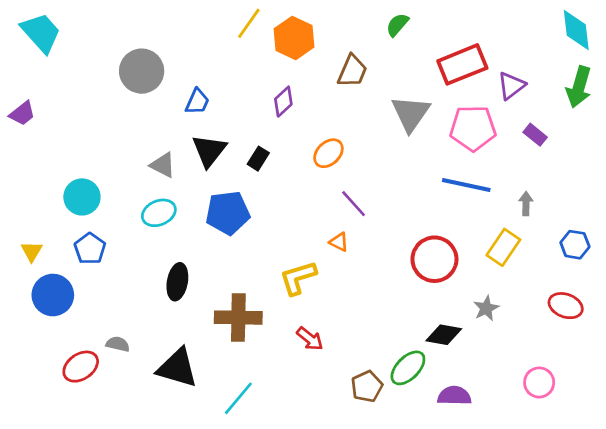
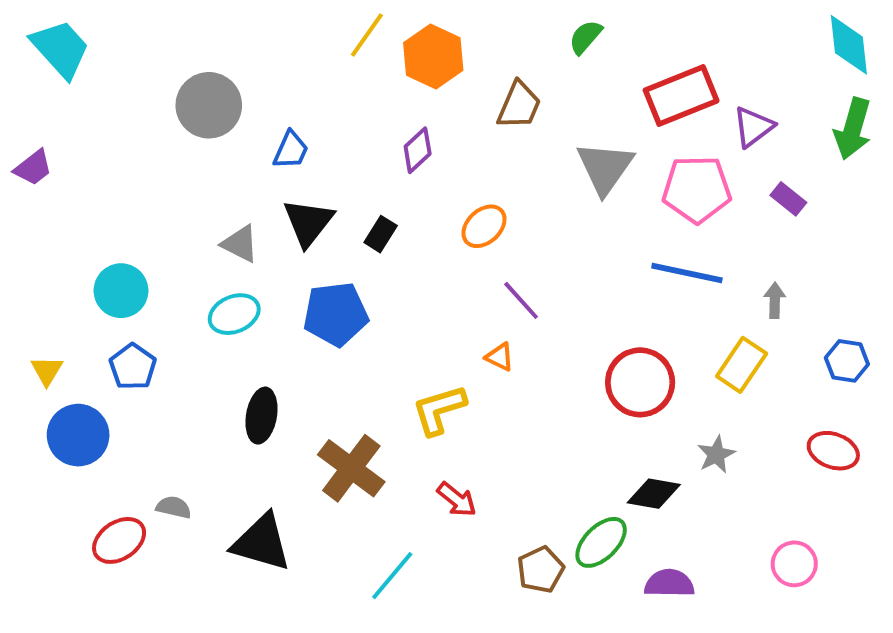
brown cross: (238, 318) -> (351, 468), turned 36
cyan line: (238, 398) -> (392, 576), moved

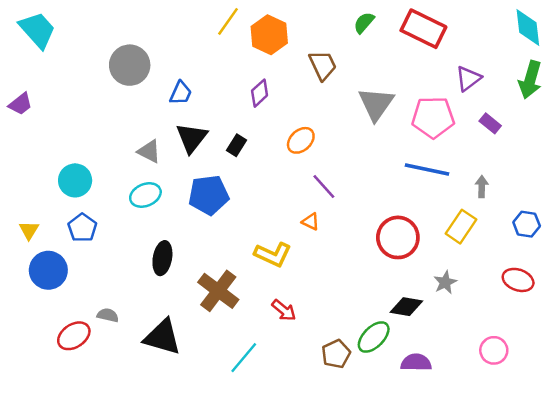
red rectangle: (681, 96) -> (423, 29), moved, turned 48
brown trapezoid: (519, 105) -> (323, 65), turned -48
yellow L-shape: (439, 410) -> (273, 254), turned -138

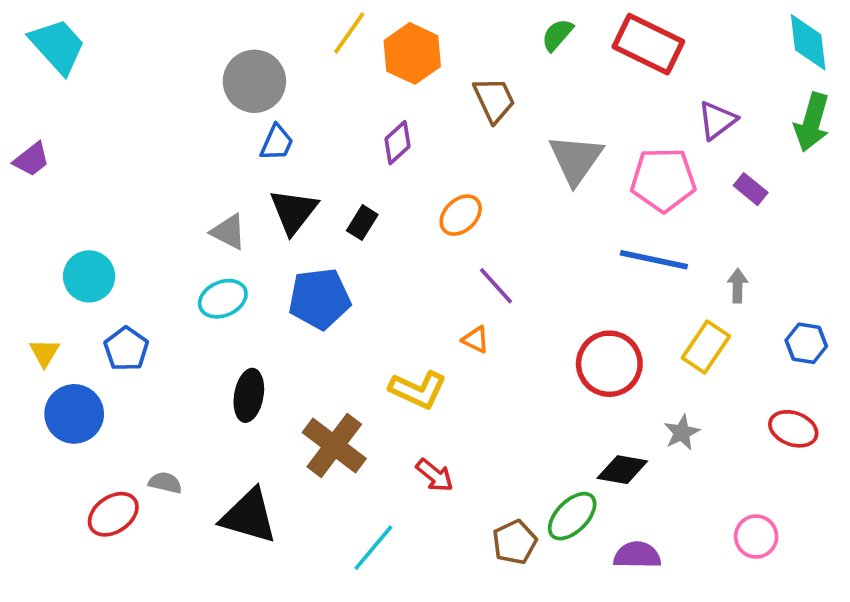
gray circle: (130, 65) -> (254, 81), moved
cyan circle: (75, 180) -> (89, 276), moved

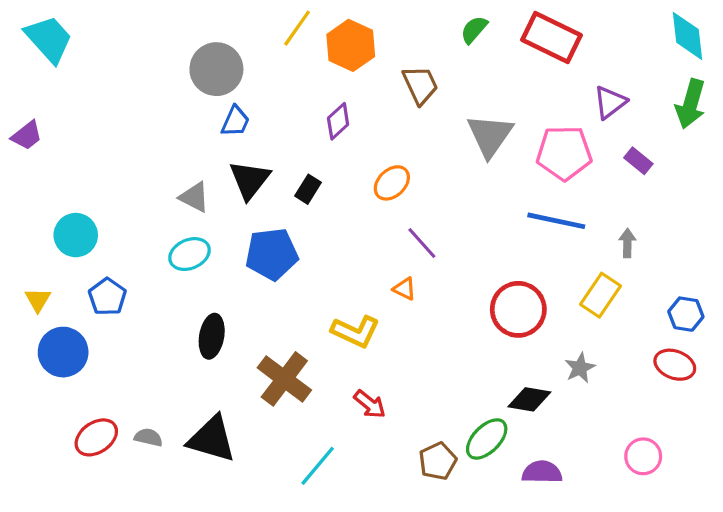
blue hexagon: (806, 343) -> (686, 314), moved
gray semicircle: (165, 483) -> (148, 437), moved

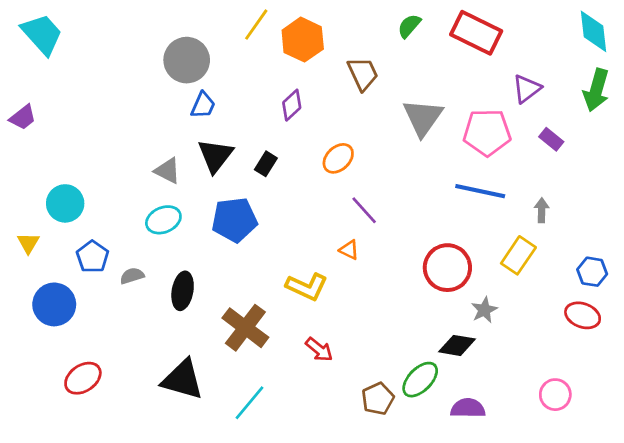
yellow triangle: (38, 300) -> (28, 243), moved
gray star: (580, 368) -> (484, 310), moved
gray semicircle: (148, 437) -> (132, 276), moved, turned -30
cyan line: (318, 466) -> (249, 403), moved

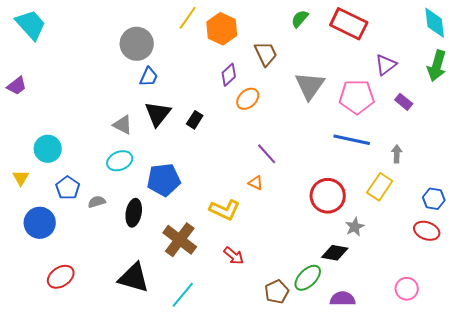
purple diamond: (292, 105) -> (229, 75), moved
orange ellipse: (338, 158) -> (248, 99), moved
blue pentagon: (234, 220) -> (164, 180), moved

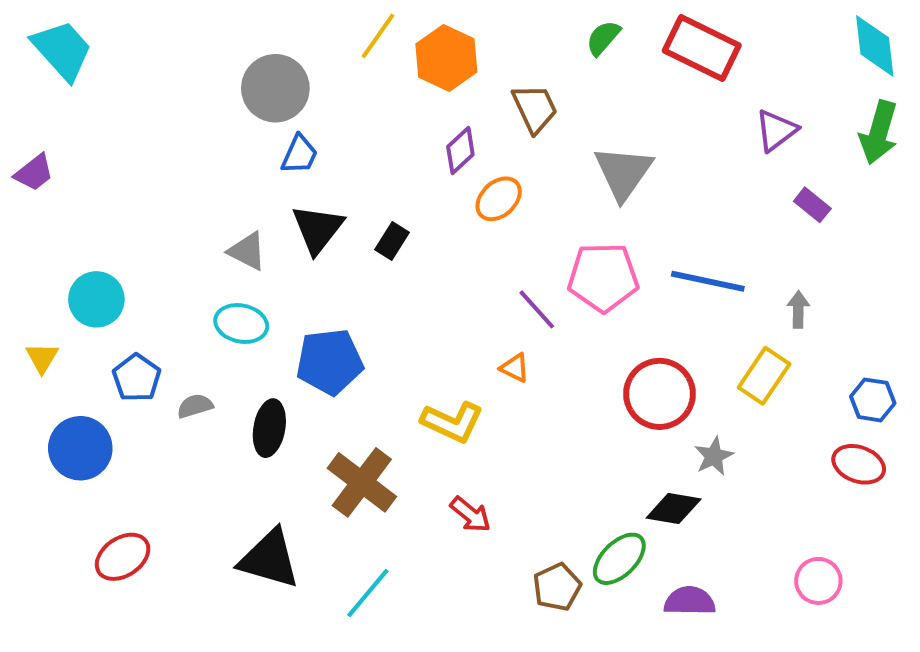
pink pentagon: (357, 97) -> (603, 277), moved
cyan ellipse: (120, 161) -> (241, 324), turned 35

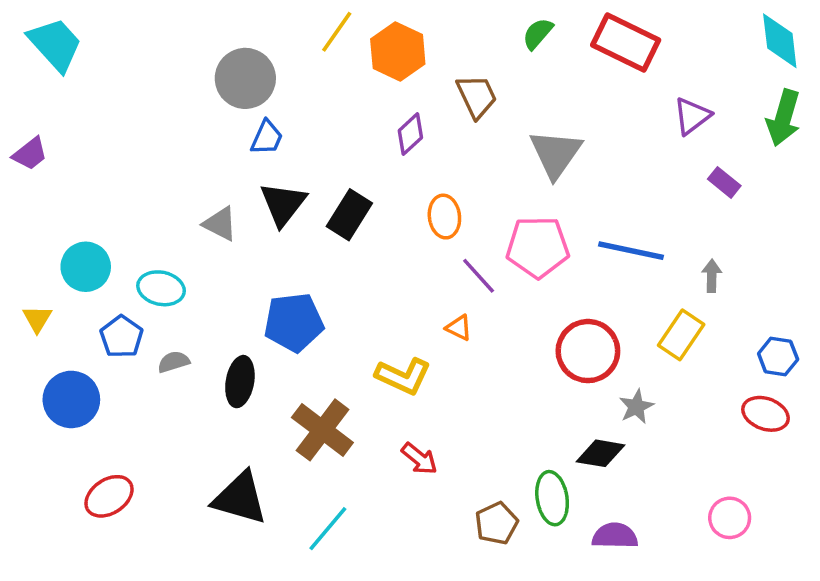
orange ellipse: (499, 199) -> (444, 217), moved, turned -54
black rectangle: (392, 241) -> (349, 215), size x1.5
cyan ellipse: (241, 324) -> (161, 288), moved
green ellipse: (619, 559) -> (552, 498), turned -54

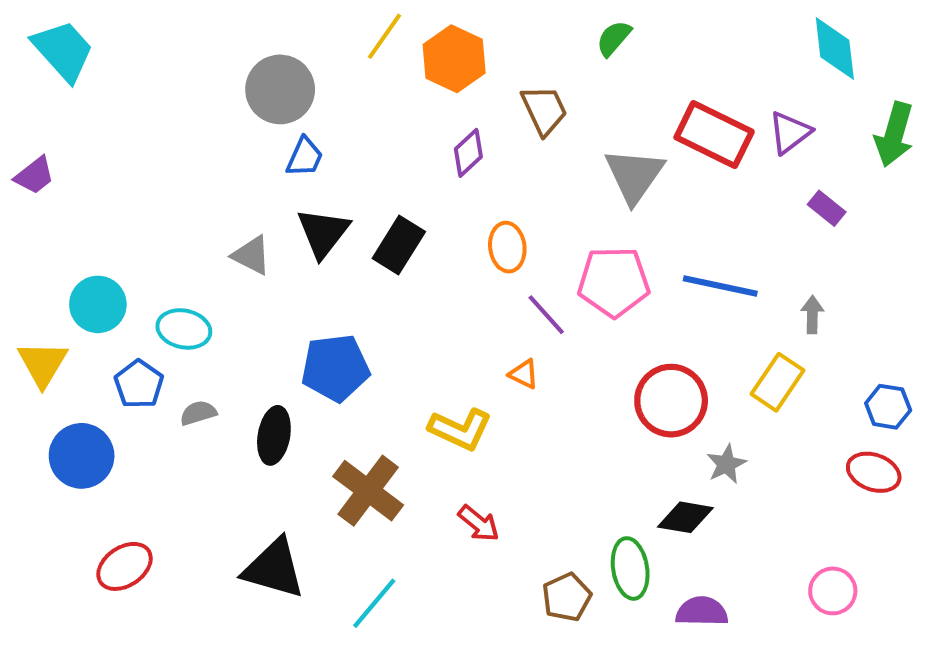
cyan diamond: (780, 41) -> (835, 49), moved
red rectangle: (626, 43) -> (714, 134), moved
yellow triangle: (37, 319) -> (43, 364), size x1.5

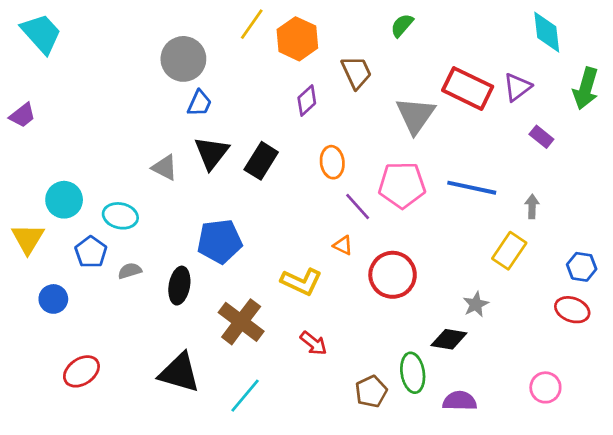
red circle: (671, 401) -> (393, 275), moved
blue circle: (82, 456) -> (53, 299), size x0.7

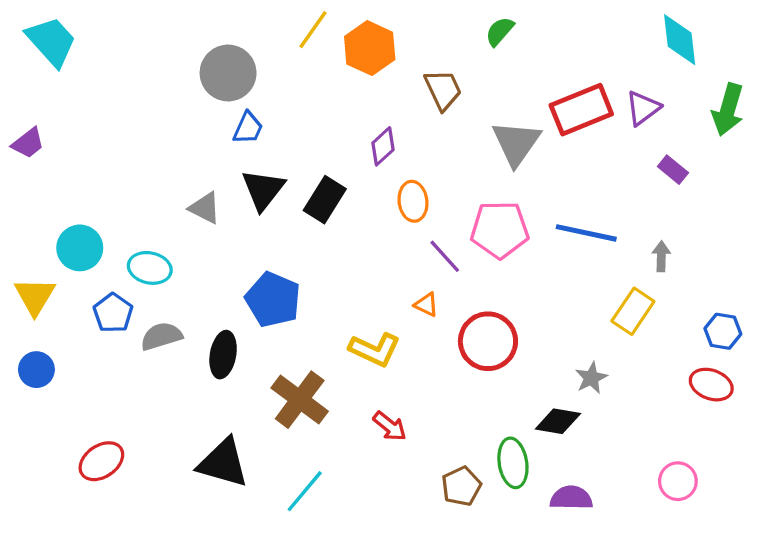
red rectangle: (468, 88) -> (581, 110), turned -48
purple diamond: (307, 101) -> (383, 146), moved
blue pentagon: (220, 241) -> (273, 300), turned 30
gray semicircle: (130, 271) -> (161, 336), size x1.4
blue circle: (53, 299) -> (36, 370), moved

